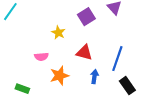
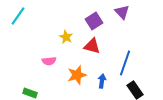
red triangle: (84, 53) -> (92, 46), moved
orange star: (59, 76) -> (77, 75), moved

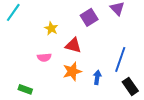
yellow star: (66, 37) -> (51, 28), moved
red triangle: (92, 46) -> (73, 45), moved

